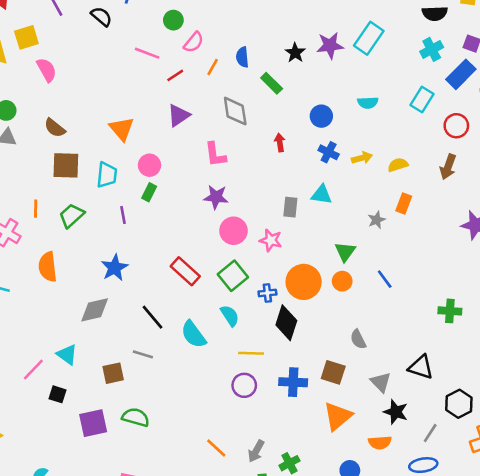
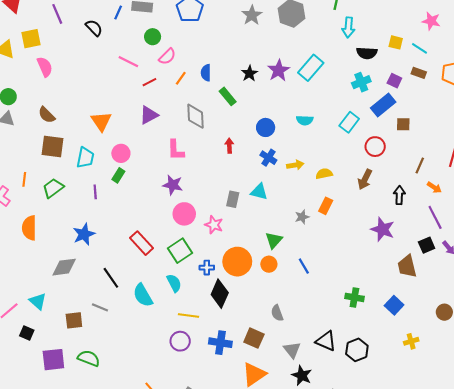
purple star: (330, 45) -> (279, 70), turned -30
black hexagon: (459, 404) -> (357, 350), moved

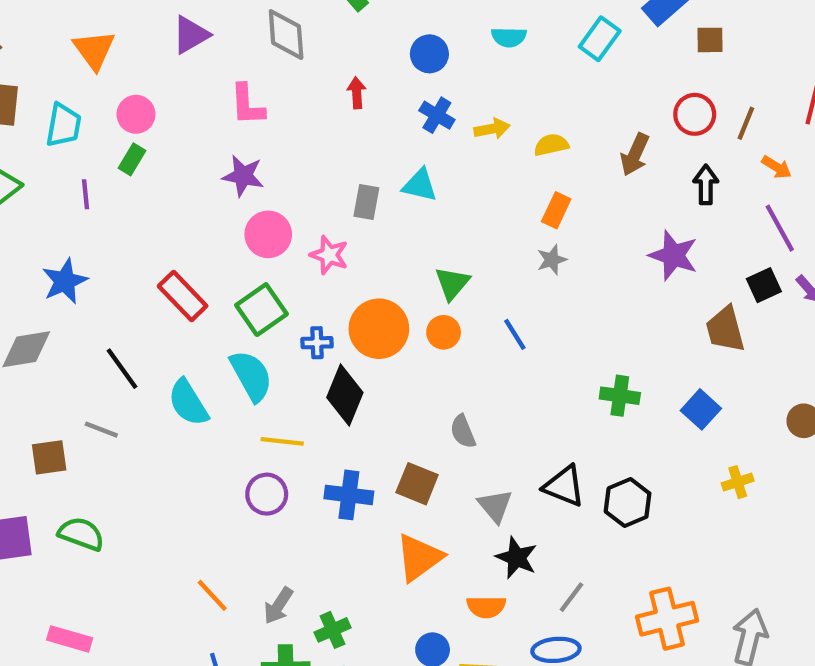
red circle: (375, 147) -> (695, 114), moved
gray star: (302, 217) -> (552, 260), moved
cyan semicircle: (174, 283) -> (251, 376), size x1.4

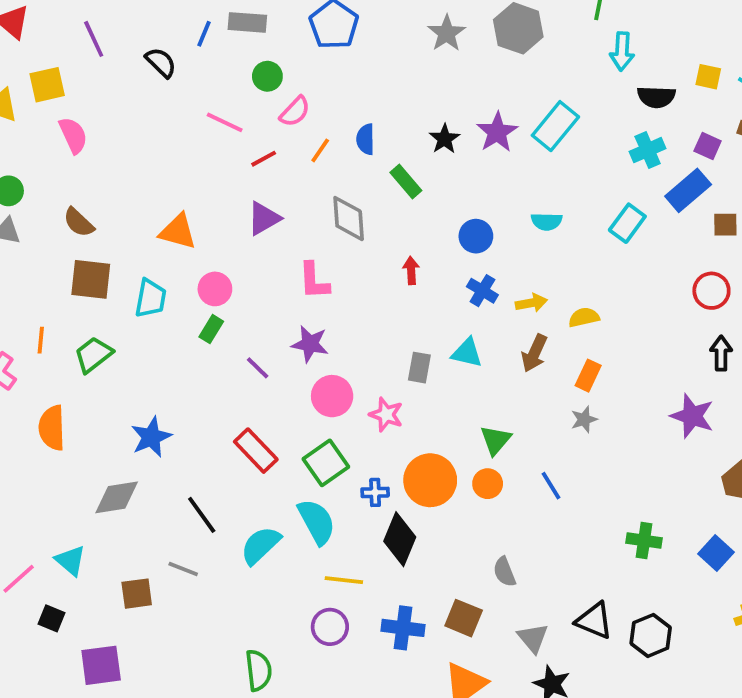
orange triangle: (94, 50) -> (178, 232), turned -39
brown arrow: (635, 154) -> (534, 353), moved
purple line: (86, 194) -> (258, 368), moved, turned -40
cyan semicircle: (188, 403) -> (260, 545), turned 78
green semicircle: (81, 534) -> (259, 670), moved, turned 63

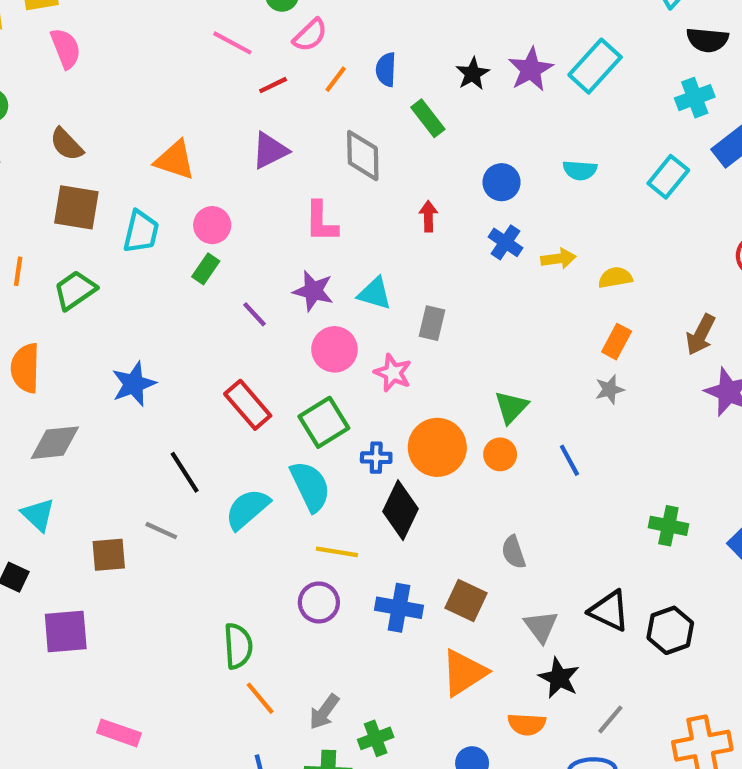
cyan triangle: (467, 353) -> (375, 293), moved
brown arrow: (534, 353) -> (701, 335), moved
gray diamond: (117, 497) -> (55, 443), moved

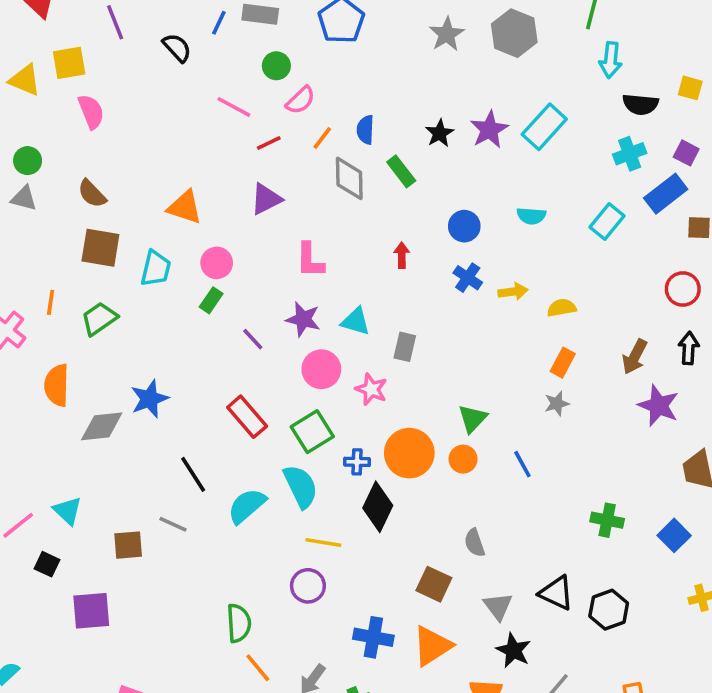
gray diamond: (363, 156) -> (349, 178), moved
gray diamond: (55, 443) -> (102, 426), moved
blue cross: (399, 608) -> (373, 637), moved

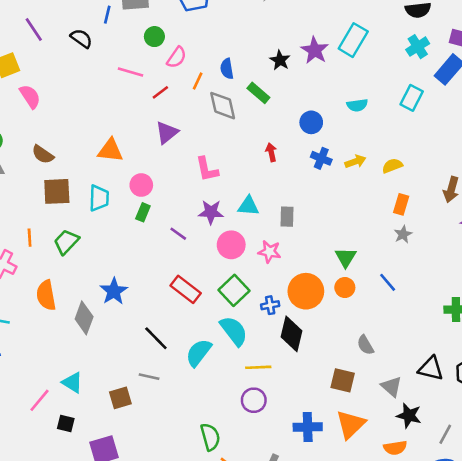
gray diamond: (102, 426) -> (84, 318), turned -52

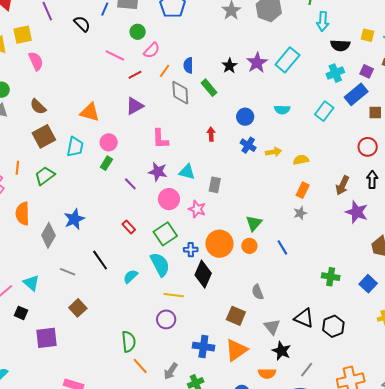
brown square: (57, 191) -> (44, 136), turned -35
red rectangle: (186, 289) -> (129, 227), size x0.6
cyan semicircle: (199, 353) -> (131, 276), size x0.7
gray line: (149, 377) -> (68, 272), moved
brown square: (120, 398) -> (78, 308), moved, turned -36

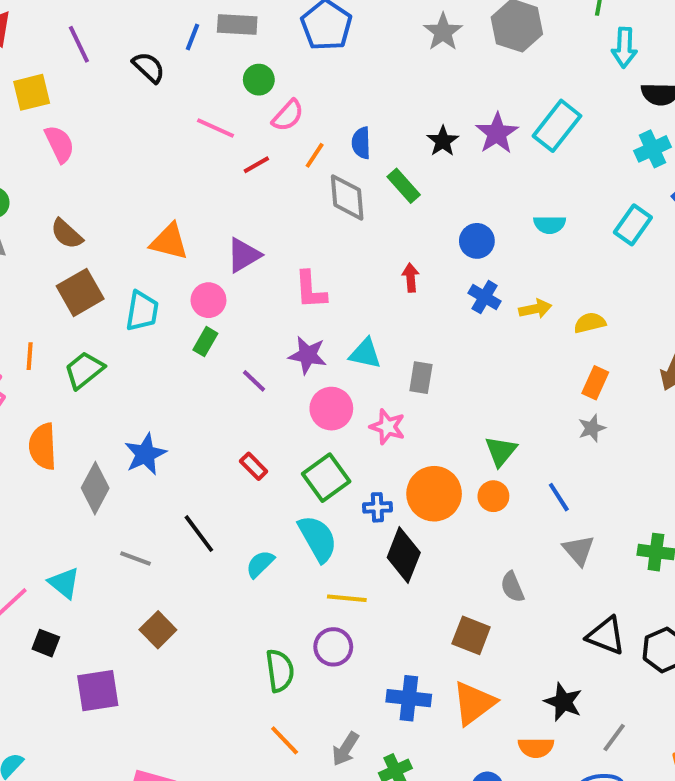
purple triangle: (135, 106) -> (244, 255), moved
gray triangle: (272, 327) -> (579, 550), moved
green semicircle: (129, 342) -> (280, 671), moved

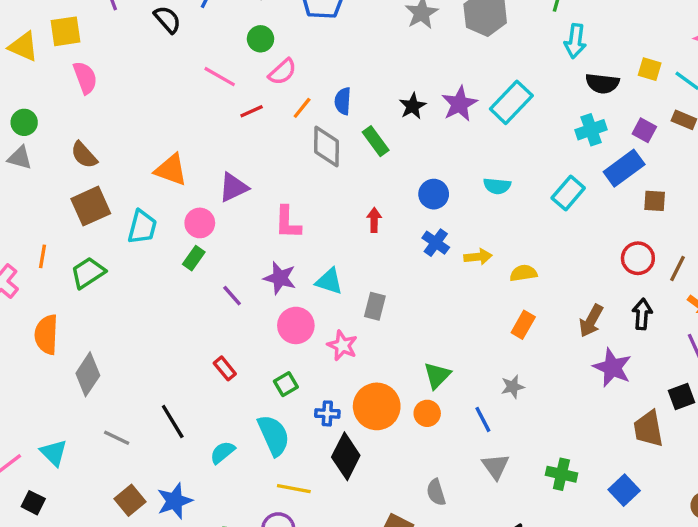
gray star: (592, 428) -> (513, 387), moved
blue star: (145, 454) -> (175, 501), moved
green square: (326, 478) -> (286, 384), size x0.6

